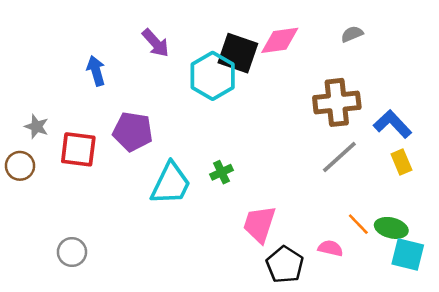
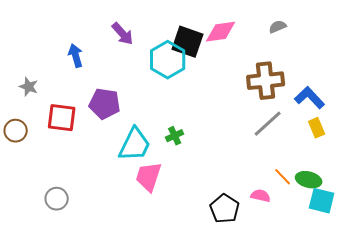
gray star: (36, 127) -> (29, 87), moved
pink trapezoid: (259, 224) -> (149, 177), moved

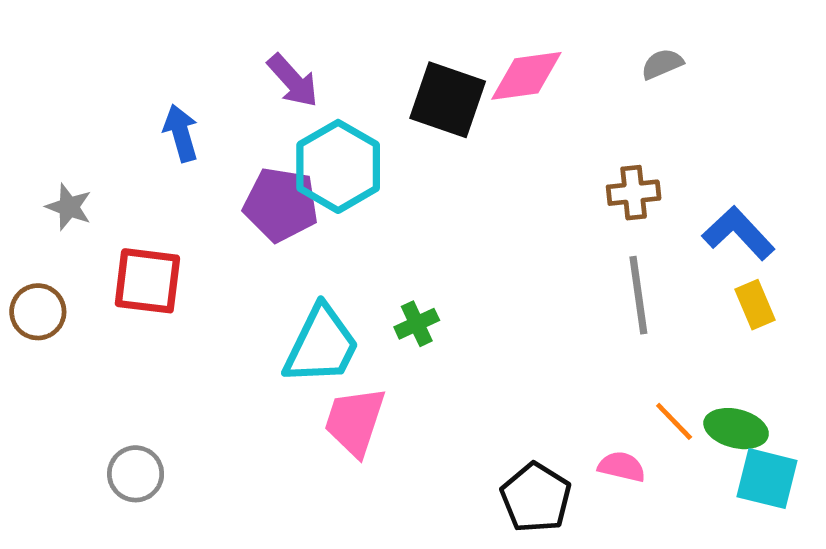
cyan hexagon: (168, 60) -> (338, 166), moved
brown cross: (266, 81) -> (634, 193), size x0.6
purple pentagon: (105, 104) -> (281, 205), moved
gray line: (268, 124) -> (638, 295), turned -56

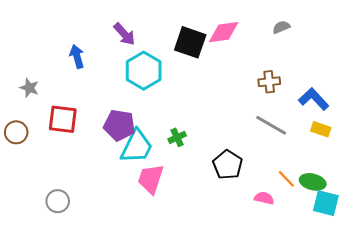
purple pentagon: (281, 205) -> (119, 125), moved
gray line: (638, 295) -> (271, 125), turned -52
yellow rectangle: (755, 305) -> (321, 129), turned -48
black pentagon: (536, 498) -> (228, 165), moved

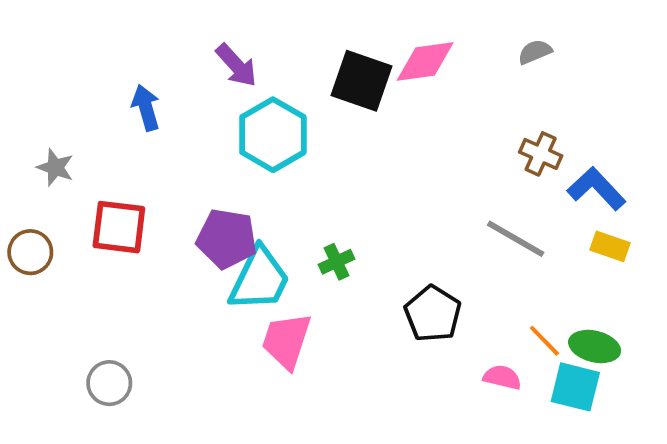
brown cross: (269, 82) -> (541, 154), moved, turned 30
cyan square: (326, 203) -> (575, 387), moved

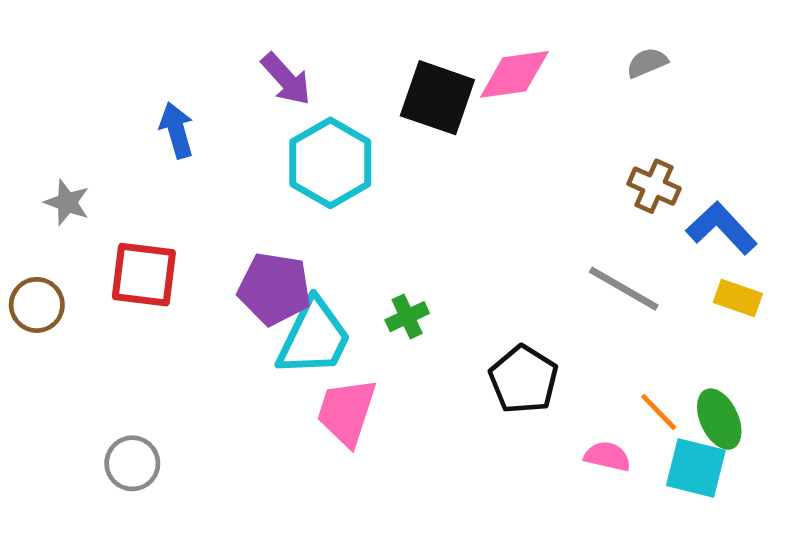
green ellipse: (595, 347) -> (719, 419), turned 51

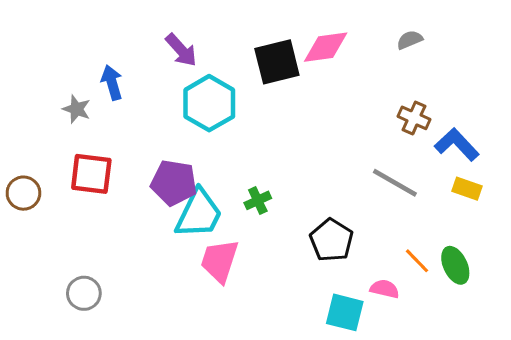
black square: (437, 98) -> (277, 62), turned -33
gray star: (67, 202) -> (77, 109), moved
cyan square: (696, 468) -> (345, 312), moved

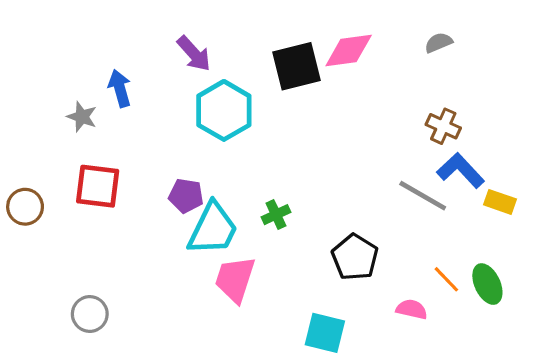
blue L-shape: (457, 144) -> (461, 170), moved
purple pentagon: (174, 183) -> (186, 196), size x0.7
cyan square: (345, 312) -> (325, 333), moved

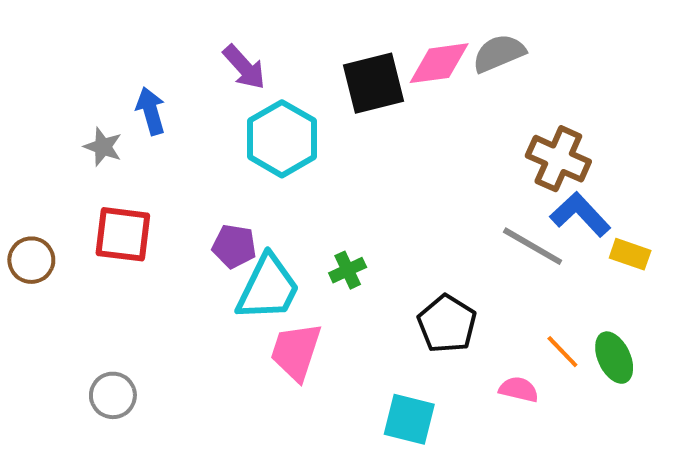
gray semicircle: (438, 43) -> (499, 53), moved, size x1.5
brown cross: (443, 126) -> (558, 159), size x1.4

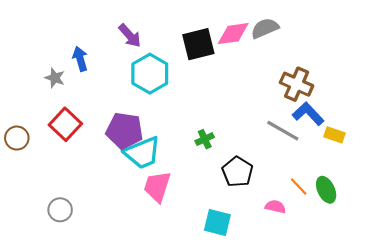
red square: (123, 234) -> (65, 124), turned 36
purple pentagon: (234, 246) -> (124, 131), size x1.6
green cross: (348, 270) -> (205, 139), moved
cyan trapezoid: (268, 288) -> (142, 153), turned 42

